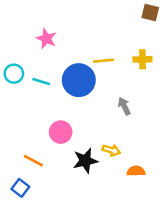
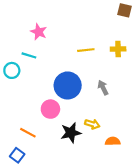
cyan circle: (14, 74) -> (12, 70), moved
blue circle: (79, 80) -> (68, 85), moved
cyan line: (41, 81) -> (29, 55), moved

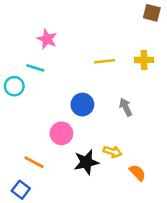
blue circle: (68, 85) -> (82, 105), size x0.7
orange semicircle: (113, 141) -> (137, 173), turned 48

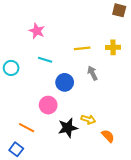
cyan line: (35, 68) -> (45, 60), moved
gray arrow: (126, 107) -> (92, 73), moved

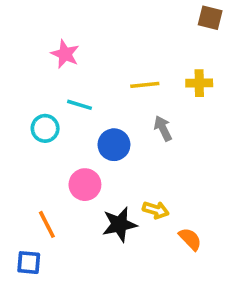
cyan circle: (11, 68) -> (45, 128), moved
orange line: (27, 128) -> (47, 224), turned 35
blue square: (16, 149) -> (29, 263), turned -32

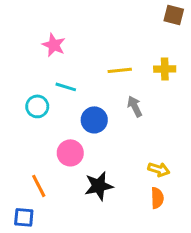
yellow arrow: (156, 210) -> (159, 169), moved
orange semicircle: (190, 239) -> (157, 198), turned 42

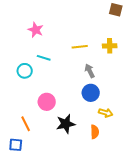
blue circle: (94, 120) -> (91, 93), moved
orange semicircle: (157, 198) -> (95, 132), moved

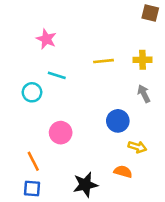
gray arrow: (90, 71) -> (144, 94), moved
black star: (66, 124) -> (85, 185), moved
orange semicircle: (95, 132) -> (123, 172), turned -72
blue square: (16, 145) -> (32, 189), moved

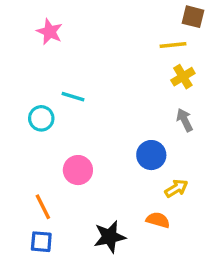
pink star: (46, 39) -> (50, 32), moved
yellow cross: (143, 60) -> (183, 77), turned -30
yellow line: (104, 61) -> (173, 45), moved
yellow arrow: (137, 147) -> (176, 188), turned -48

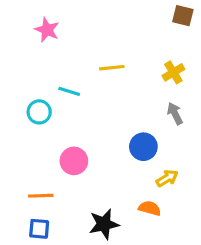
yellow line: (173, 45) -> (112, 68), moved
orange line: (43, 207) -> (41, 196), turned -65

